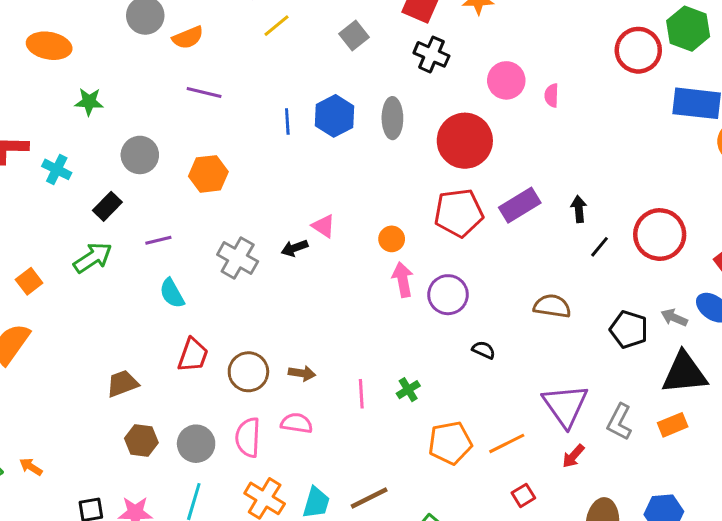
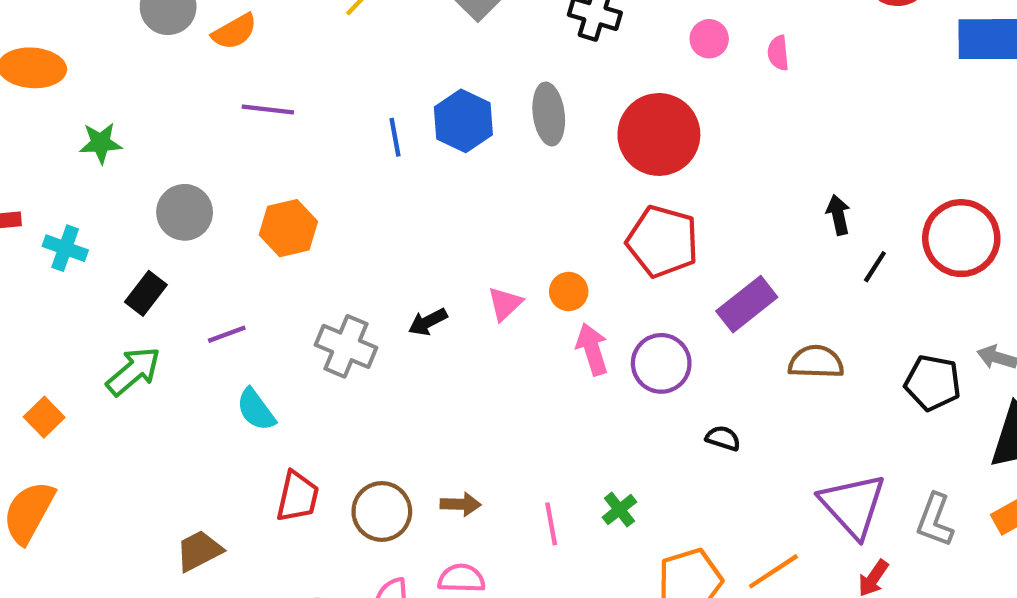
pink circle: (506, 80) -> (709, 39), size x0.7
purple rectangle: (520, 205) -> (747, 304), moved
red pentagon: (459, 213) -> (663, 241), turned 30
pink triangle: (324, 226) -> (505, 304), moved, turned 50

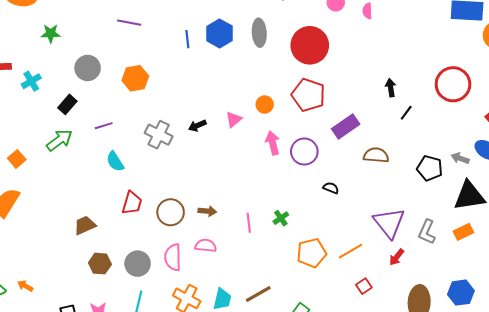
red circle: (961, 238) -> (453, 84), moved
cyan cross: (65, 248) -> (31, 81), turned 36
orange circle: (569, 291) -> (265, 104), moved

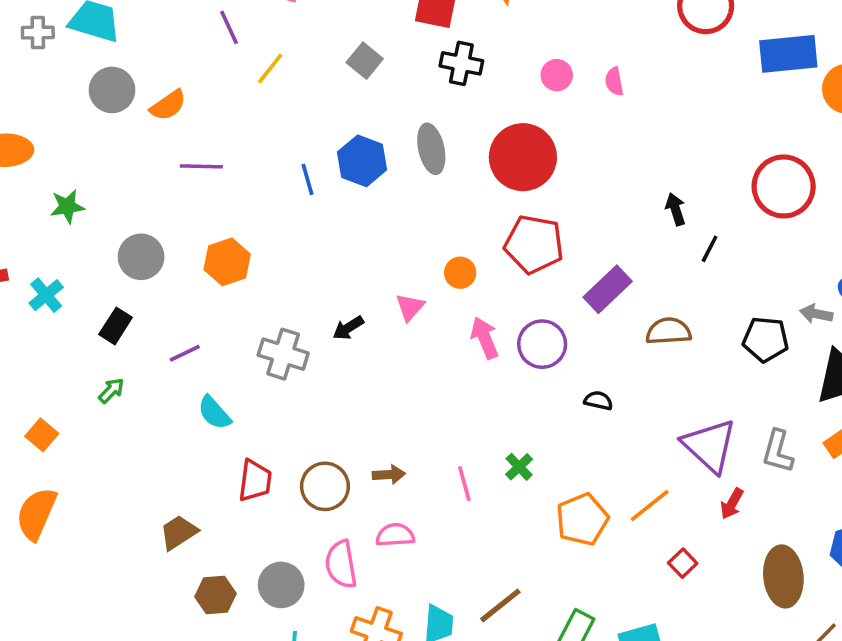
green arrow: (59, 140) -> (111, 391), size x0.6

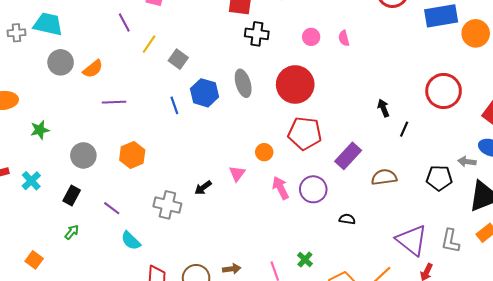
gray square: (365, 61) -> (178, 59), moved
purple line: (185, 353) -> (112, 208), turned 66

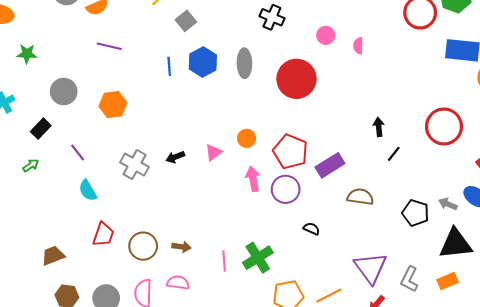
red pentagon: (305, 133) -> (290, 152), moved
green cross: (305, 259) -> (258, 258), size x1.8

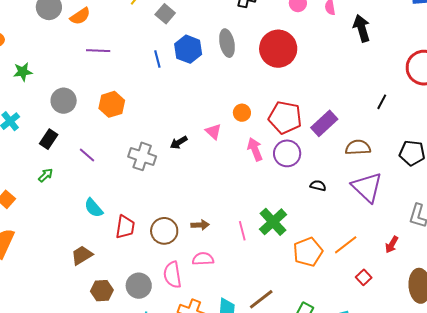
black arrow: (379, 127) -> (362, 28), moved, size x1.5
pink triangle: (213, 152) -> (213, 131), turned -30
cyan semicircle: (88, 190) -> (94, 208), moved
purple triangle: (371, 268) -> (367, 187), moved

